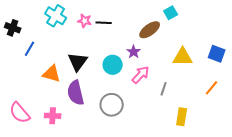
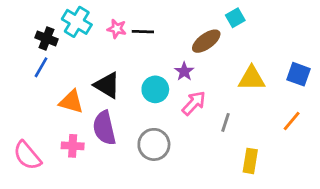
black cross: (13, 28) -> (46, 38), moved
black triangle: (78, 62) -> (107, 85), turned -35
pink cross: (53, 116) -> (73, 146), moved

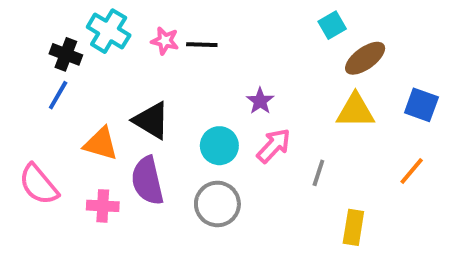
brown ellipse: (206, 41) -> (365, 58), moved
cyan circle: (155, 89) -> (219, 146), moved
pink semicircle: (27, 155) -> (39, 185), moved

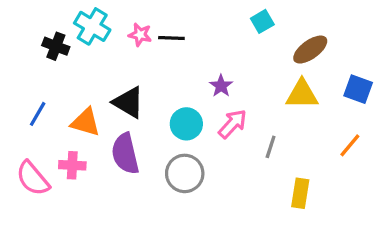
cyan square: (332, 25) -> (262, 21), moved
blue line: (58, 95) -> (38, 114), moved
pink semicircle: (39, 185) -> (33, 178), moved
pink cross: (103, 206) -> (72, 165), moved

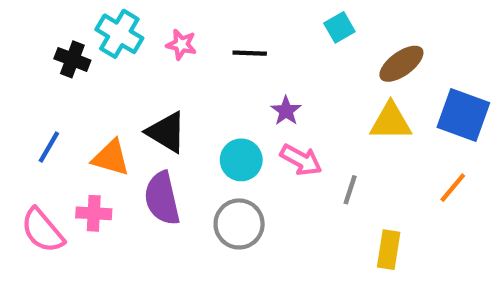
black line: (171, 38) -> (250, 53), moved
blue square: (358, 89) -> (463, 115), size x1.4
pink arrow: (233, 124) -> (301, 160), turned 76

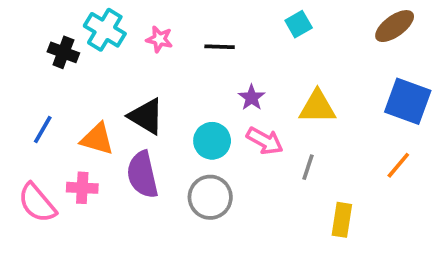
brown ellipse: (401, 64) -> (395, 26), moved
yellow triangle: (391, 121) -> (317, 107), moved

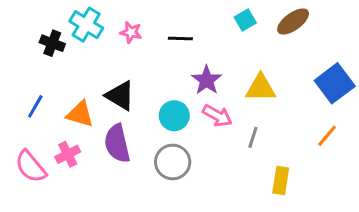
brown ellipse: (395, 26) -> (293, 22), moved
purple star: (252, 98) -> (207, 80), size x1.4
blue square: (408, 101) -> (335, 83), turned 33
pink cross: (82, 188) -> (68, 154), turned -30

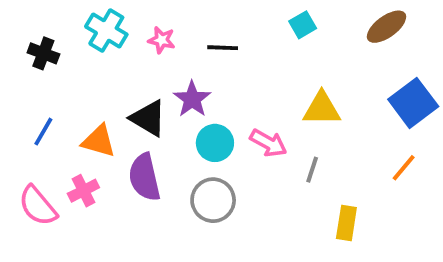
brown ellipse: (293, 22) -> (387, 27), moved
black cross: (52, 43) -> (43, 53), moved
purple star: (207, 80) -> (192, 99), moved

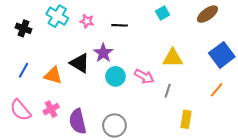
purple semicircle: (144, 177) -> (78, 121), moved
pink cross: (83, 191) -> (51, 109), moved
gray circle: (213, 200) -> (114, 125), moved

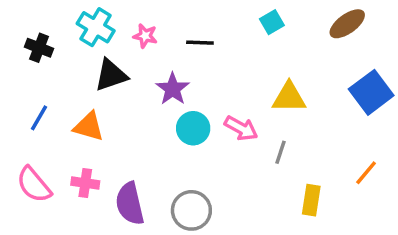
black triangle: (80, 63) -> (111, 75), moved, turned -50
orange line: (217, 90) -> (366, 173), moved
pink cross: (51, 109) -> (85, 183), turned 35

